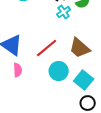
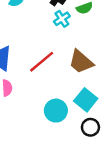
cyan circle: (59, 71) -> (56, 111), moved

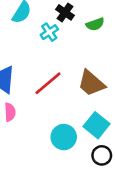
cyan cross: (62, 19) -> (49, 32), moved

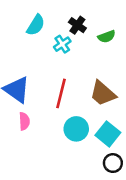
red line: (48, 83) -> (61, 93), turned -36
cyan circle: (64, 137) -> (76, 129), moved

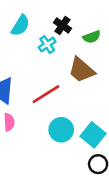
red line: (61, 93) -> (46, 94), turned 44
brown trapezoid: (103, 93) -> (82, 70), moved

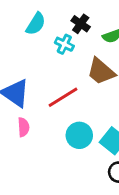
cyan cross: (47, 45) -> (64, 44), turned -30

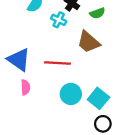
red line: (63, 97) -> (58, 63), turned 35

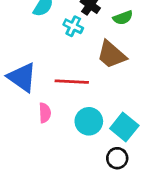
pink semicircle: (25, 87) -> (45, 113), moved
black circle: (103, 124) -> (117, 158), moved

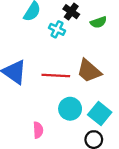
brown trapezoid: (112, 55) -> (89, 71), moved
pink semicircle: (45, 113) -> (38, 130), moved

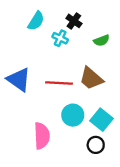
green semicircle: (99, 22) -> (101, 40), moved
pink semicircle: (38, 130) -> (42, 136), size x1.6

